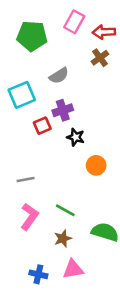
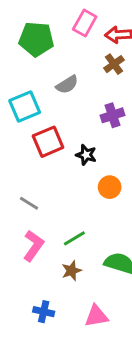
purple cross: (63, 110) -> (113, 115), moved
red square: (42, 126) -> (48, 142), size x1.5
gray line: (26, 179) -> (29, 203), turned 42
green line: (65, 210) -> (74, 238), turned -60
pink triangle: (73, 269) -> (96, 316), moved

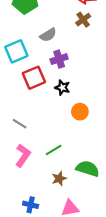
purple cross: (113, 115) -> (59, 59), moved
brown star: (71, 271) -> (59, 178), moved

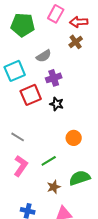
orange circle: (80, 112) -> (74, 138), moved
green semicircle: (88, 169) -> (80, 178), turned -35

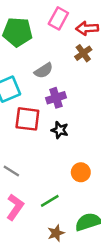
red square: (31, 95) -> (27, 119), turned 30

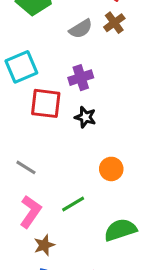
gray semicircle: (44, 71) -> (81, 29), moved
brown star: (56, 233) -> (44, 245), moved

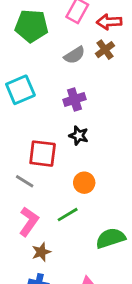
red square: (46, 103) -> (43, 154), moved
orange circle: (111, 169) -> (84, 183), moved

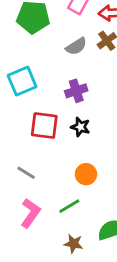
red square: (43, 154) -> (44, 126), moved
brown star: (41, 252) -> (73, 244), moved, turned 30

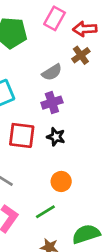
gray semicircle: (76, 46) -> (52, 72), moved

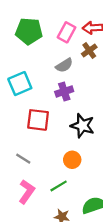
pink rectangle: (55, 18) -> (67, 32), moved
black star: (56, 137) -> (82, 126), moved, size x1.5

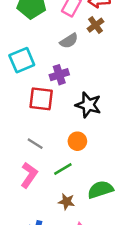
purple cross: (64, 91) -> (59, 75), moved
gray line: (23, 159) -> (35, 144), moved

